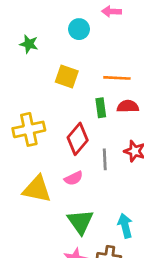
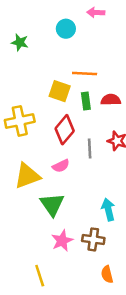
yellow square: (67, 77) -> (60, 91), moved
orange line: (117, 78) -> (85, 74), moved
yellow triangle: (37, 189) -> (27, 176), turned -32
green triangle: (80, 222) -> (52, 205), moved

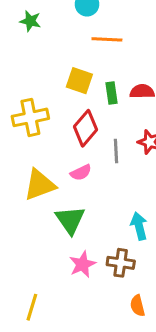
orange line: (85, 74) -> (107, 39), moved
yellow line: (40, 276) -> (32, 307), moved, turned 35

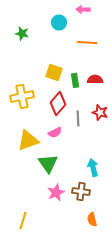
orange line: (107, 39) -> (87, 42), moved

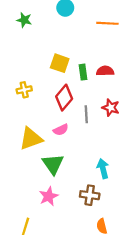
orange line: (87, 42) -> (107, 23), moved
yellow cross: (22, 96) -> (24, 90), size x0.6
pink star: (56, 192) -> (49, 196), moved

